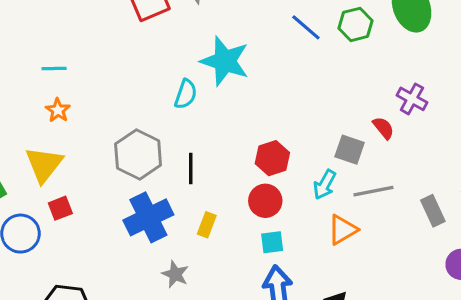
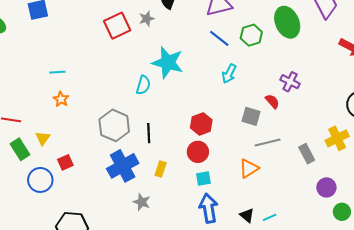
yellow triangle: (44, 164) -> (43, 138), moved, size x0.6
cyan arrow: (325, 185) -> (229, 74), moved

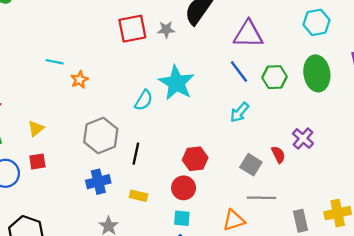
orange star: (61, 99) -> (79, 80), moved
yellow triangle: (43, 138) -> (36, 128), moved
blue cross: (123, 166) -> (98, 182), size x0.7
yellow rectangle: (161, 169) -> (138, 196), turned 70

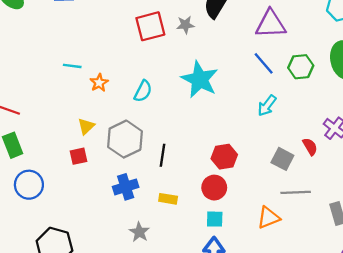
cyan semicircle: (144, 100) -> (143, 91), moved
yellow triangle: (36, 128) -> (86, 126), moved
red square: (37, 161) -> (78, 156), moved

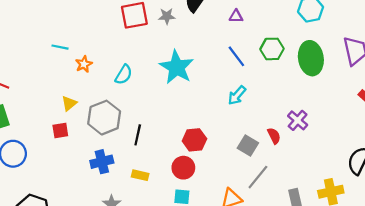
purple triangle: (271, 24) -> (236, 16), moved, size x0.5
green hexagon: (301, 67) -> (272, 49), moved
gray line: (296, 192) -> (258, 177), turned -52

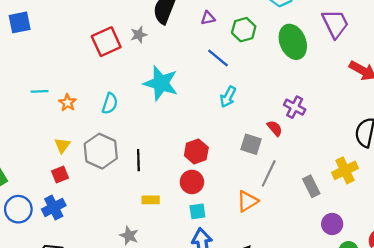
green hexagon: (272, 49) -> (244, 30), moved
blue cross: (102, 162) -> (54, 207), moved

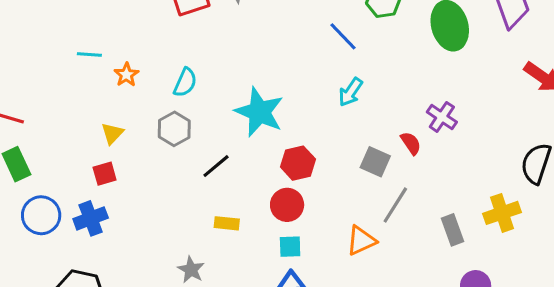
cyan star: (161, 83) -> (259, 112), moved
gray hexagon: (101, 151) -> (174, 129), moved, size x0.7
black line: (138, 160) -> (216, 166), turned 45

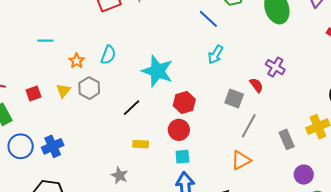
orange star: (126, 75) -> (77, 61), moved
gray hexagon: (174, 129) -> (89, 88), moved
red square: (105, 174) -> (33, 93), moved
orange triangle: (361, 241) -> (241, 160), moved

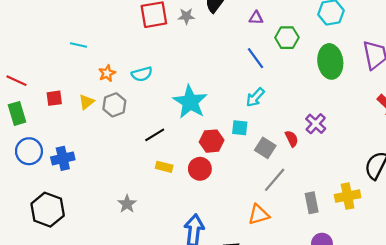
cyan semicircle: (108, 55) -> (142, 74), turned 42
yellow rectangle: (141, 144) -> (164, 167), moved
cyan square: (182, 157) -> (240, 128), moved

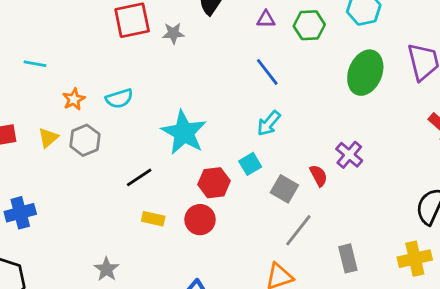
gray star: (186, 16) -> (173, 33), moved
green hexagon: (287, 38) -> (309, 25), moved
green ellipse: (330, 61) -> (365, 73), turned 32
cyan square: (240, 128) -> (250, 164), turned -35
yellow cross: (348, 196) -> (415, 259), moved

